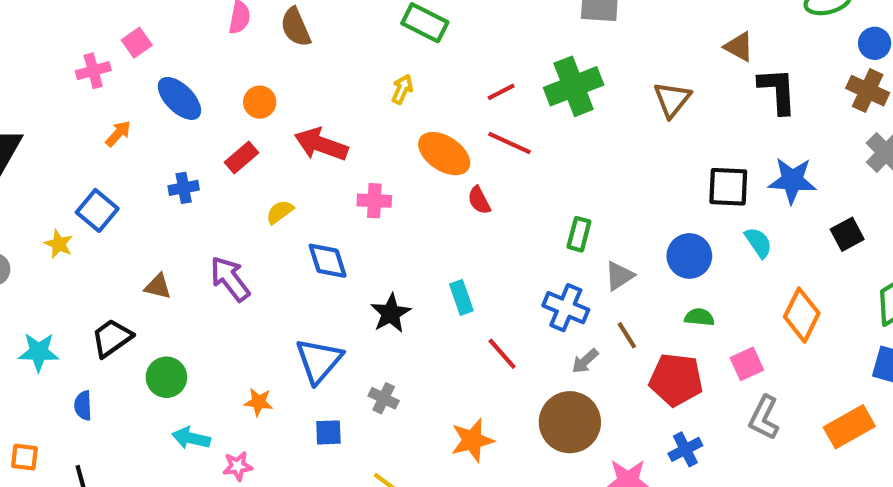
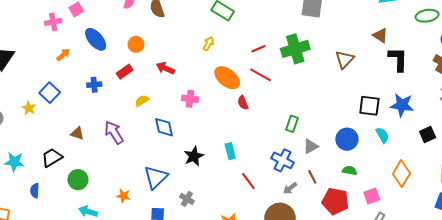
red arrow: (321, 144) -> (165, 68), size x0.7

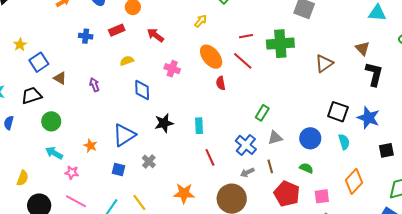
blue square: (50, 93) -> (39, 62), moved
purple arrow: (114, 132) -> (94, 85), size x0.6

